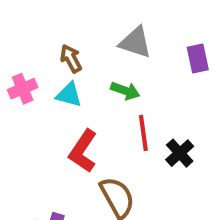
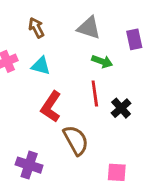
brown arrow: (71, 58) -> (36, 28), moved
green arrow: (125, 91) -> (102, 61), moved

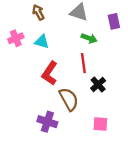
black cross: (121, 108) -> (98, 84), moved
purple cross: (29, 165) -> (47, 122), moved

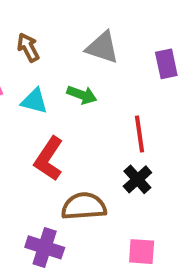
green arrow: (89, 38) -> (82, 95), moved
red line: (83, 63) -> (140, 134), moved
brown semicircle: (69, 99) -> (84, 206), turned -65

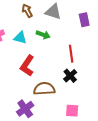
brown arrow: (28, 47) -> (27, 11), moved
purple cross: (45, 247) -> (25, 109), turned 36

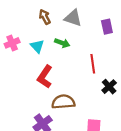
cyan triangle: (20, 38) -> (37, 46), turned 32
black cross: (70, 76) -> (109, 87), moved

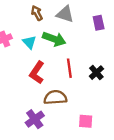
green arrow: (62, 43) -> (54, 39), size x1.5
red line: (93, 64) -> (69, 68), moved
black cross: (109, 87) -> (96, 73), moved

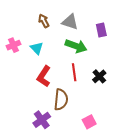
green arrow: (54, 39) -> (76, 46), moved
brown semicircle: (55, 97) -> (61, 100), turned 100
pink square: (86, 121) -> (89, 122), turned -32

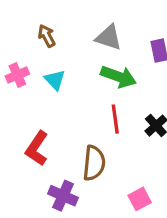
brown arrow: (44, 21) -> (47, 36), moved
red L-shape: (44, 76) -> (37, 148), moved
purple cross: (42, 120) -> (63, 196), turned -30

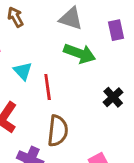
cyan triangle: (55, 80) -> (23, 71), moved
red line: (115, 119) -> (48, 87), moved

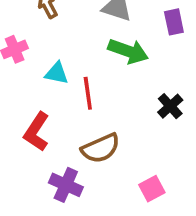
cyan triangle: (23, 71) -> (57, 73), turned -36
brown semicircle: (58, 131) -> (101, 148), turned 60

